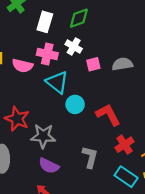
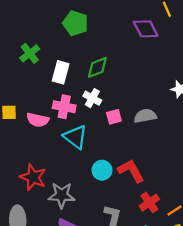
cyan circle: (75, 104) -> (102, 170), moved

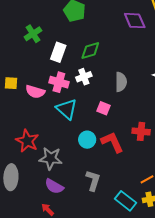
white cross: (92, 98) -> (84, 77), turned 35
gray semicircle: (145, 116) -> (121, 82), moved, turned 96
pink square: (114, 117) -> (104, 108), moved, turned 32
red cross: (149, 203) -> (141, 131), moved, turned 36

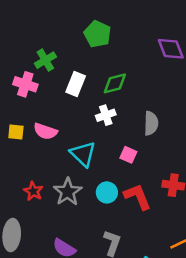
pink cross: (59, 82) -> (25, 84), moved
yellow square: (11, 83) -> (16, 132), moved
red star: (27, 141) -> (33, 191), size x0.7
gray star: (51, 158) -> (68, 192), moved, turned 30

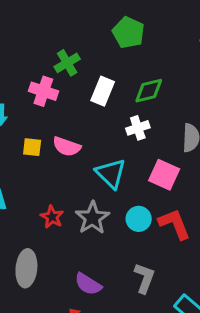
pink square: (128, 155) -> (164, 175), size x1.5

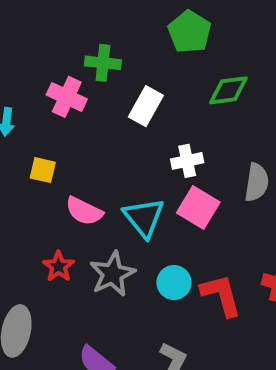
green cross: (67, 63) -> (103, 63), turned 30
green diamond: (149, 91) -> (228, 90), moved
pink semicircle: (67, 147) -> (84, 211), moved
pink square: (164, 175) -> (198, 208), moved

